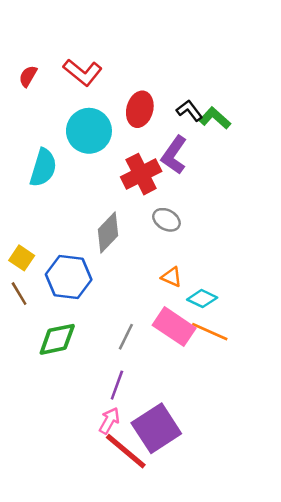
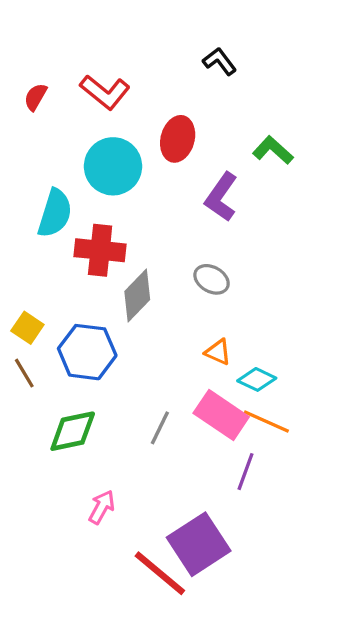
black L-shape: (189, 111) -> (220, 61), moved
red cross: (141, 174) -> (100, 250), moved, turned 33
purple line: (117, 385) -> (245, 472), moved
pink arrow: (109, 421) -> (102, 507), moved

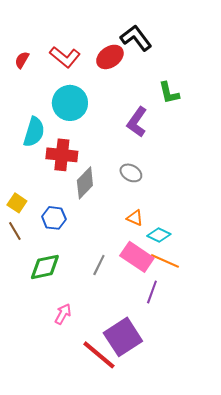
black L-shape: (220, 61) -> (136, 38), size x1.5
red ellipse: (178, 139) -> (110, 57), moved, turned 40
green L-shape: (273, 150) -> (169, 93), turned -145
blue hexagon: (87, 352) -> (54, 218), size x0.7

